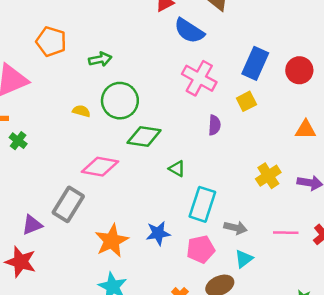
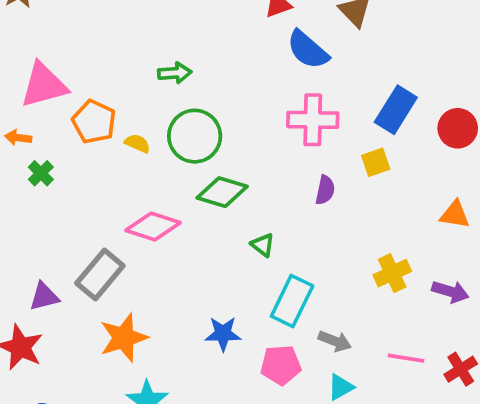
orange pentagon: (51, 41) -> (94, 122), moved
pink cross: (199, 78) -> (313, 120), turned -36
orange star: (112, 241) -> (124, 338), moved

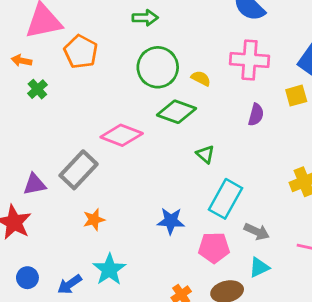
yellow semicircle: (137, 143) -> (201, 78), moved
orange star: (124, 338) -> (94, 220), size x0.6

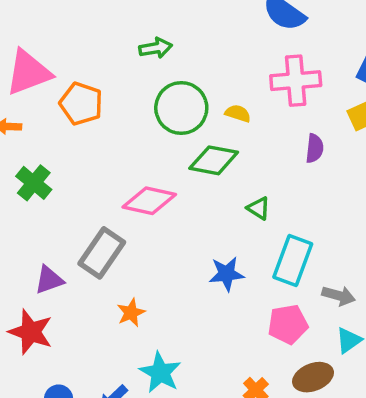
green cross: (37, 89) -> (34, 183), moved, size x1.4
blue star: (171, 221) -> (226, 274), moved

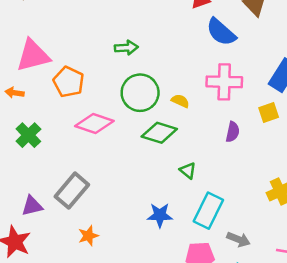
pink diamond: (149, 201) -> (94, 123), moved

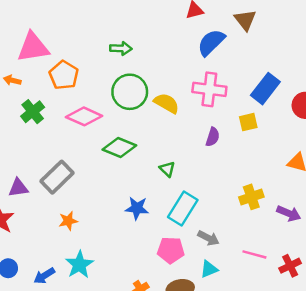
blue semicircle: (221, 32) -> (211, 42), turned 88
yellow semicircle: (180, 101) -> (167, 103), size x1.5
green diamond: (159, 133) -> (119, 147), moved
green cross: (28, 135) -> (33, 112), moved

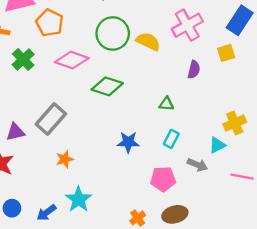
pink cross: (209, 89) -> (187, 25), turned -32
green triangle: (167, 169) -> (166, 104), moved, turned -35
cyan rectangle: (183, 208) -> (171, 139), size x0.6
cyan triangle: (209, 269) -> (217, 145), moved

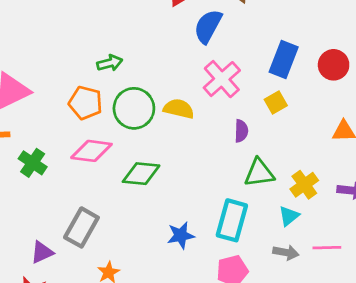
orange pentagon: (50, 23) -> (85, 103), moved
green triangle: (166, 104) -> (259, 173), moved, size x1.6
cyan rectangle: (171, 139) -> (232, 220), size x1.8
gray arrow: (198, 165) -> (286, 252), moved

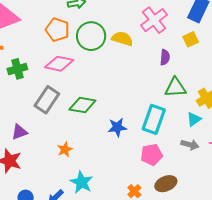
green cross: (33, 163) -> (17, 69), turned 36
green diamond: (141, 174) -> (82, 105), moved
gray rectangle: (81, 227) -> (47, 100), moved

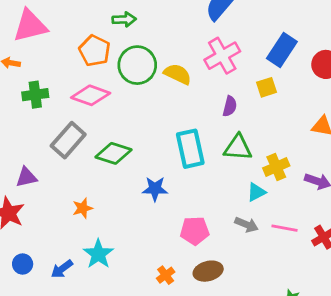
cyan rectangle: (154, 119) -> (190, 149), moved, turned -40

